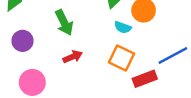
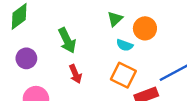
red arrow: (73, 57) -> (75, 74), turned 90

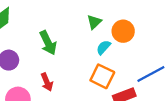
cyan semicircle: (125, 45) -> (103, 47), turned 112
red arrow: (75, 74) -> (47, 82), moved

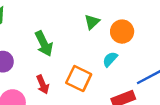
cyan semicircle: (103, 47) -> (110, 59), moved
orange square: (102, 76) -> (79, 78), moved

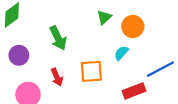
orange square: (79, 78) -> (91, 71), turned -30

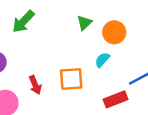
green arrow: (58, 38) -> (23, 22), moved, turned 70

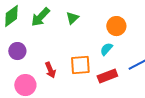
green triangle: (84, 23) -> (72, 18), moved
red rectangle: (115, 99) -> (107, 76), moved

